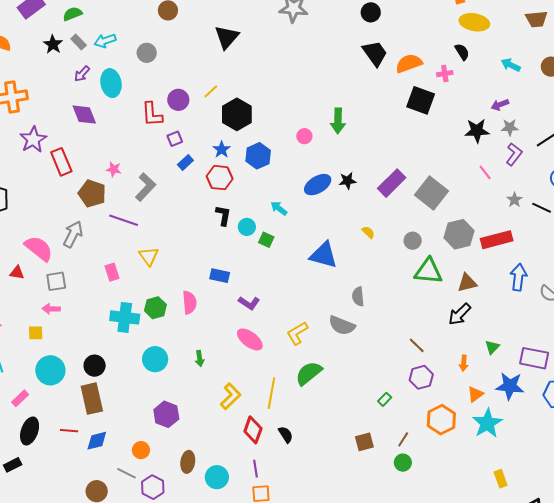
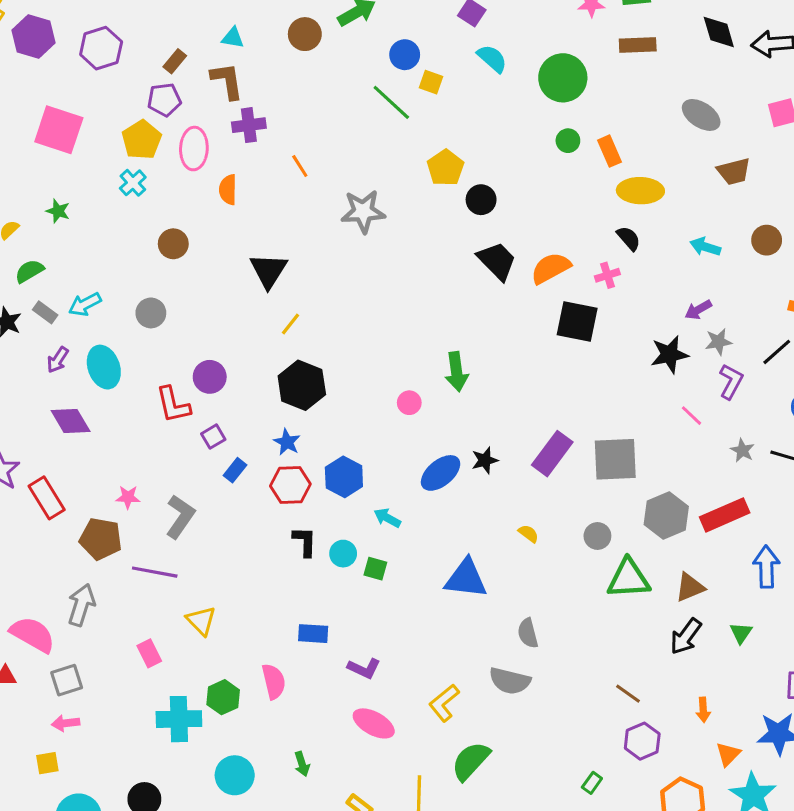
yellow line: (211, 91) -> (290, 324), moved
blue hexagon: (258, 156) -> (344, 477), moved
gray square: (432, 193) -> (615, 459), turned -32
green triangle: (492, 347) -> (741, 633), moved

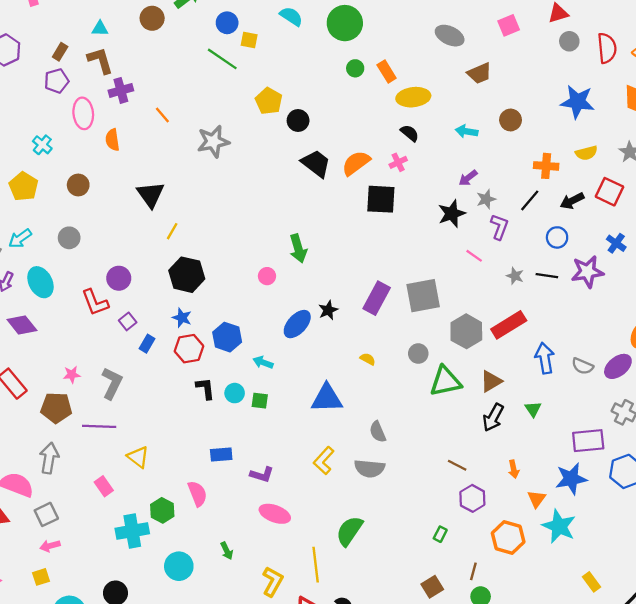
yellow pentagon: (142, 140) -> (24, 186), moved
yellow L-shape: (444, 703) -> (324, 461), moved

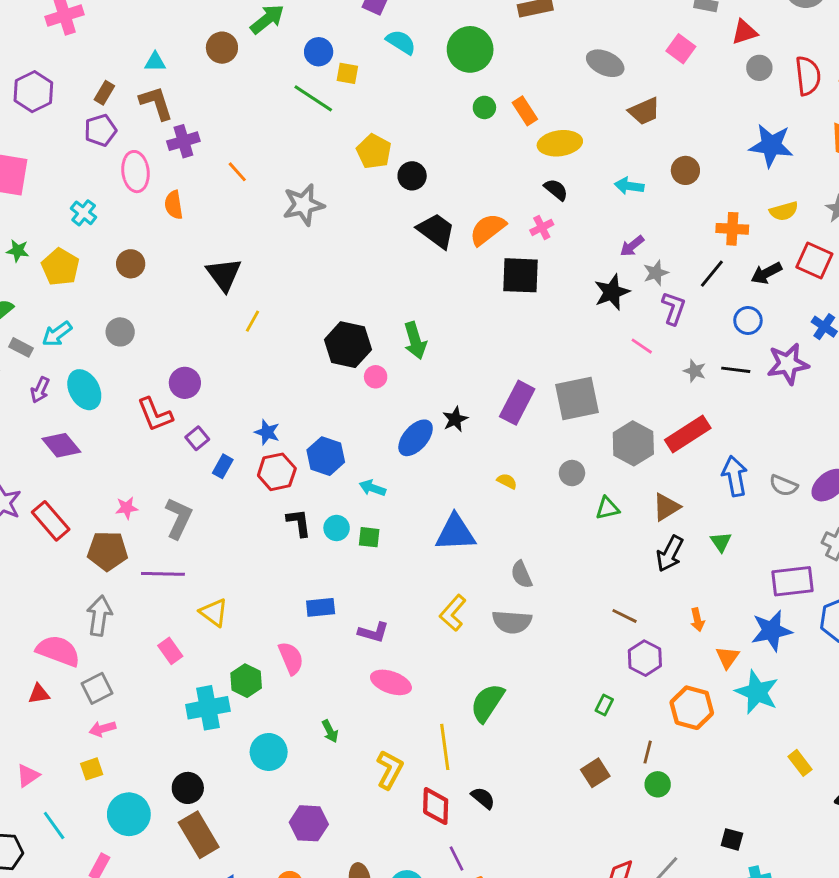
pink square: (509, 25) -> (681, 49), turned -30
black hexagon: (187, 275) -> (348, 345), moved
green triangle: (445, 381) -> (607, 508), size x0.6

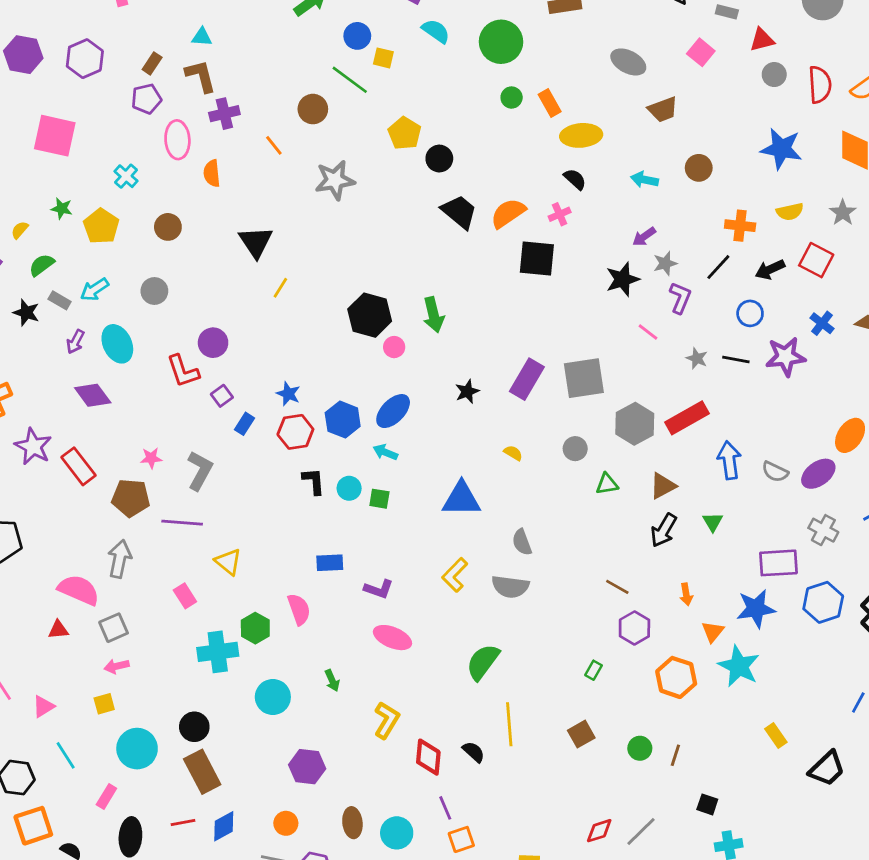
brown circle: (222, 48) -> (313, 109), moved
blue ellipse: (416, 438) -> (393, 411), moved
yellow line: (445, 747) -> (509, 724), moved
brown line: (648, 752) -> (675, 755), moved

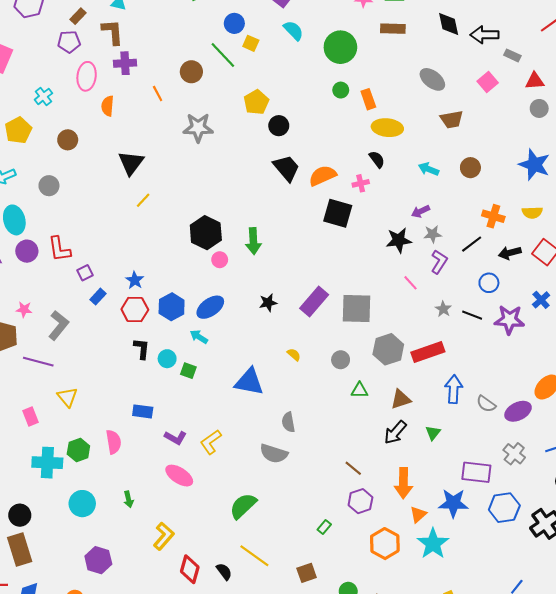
purple circle: (213, 343) -> (27, 251), moved
yellow L-shape: (455, 575) -> (211, 442), moved
orange arrow: (686, 594) -> (403, 483), size x1.8
yellow line: (509, 724) -> (254, 556), turned -60

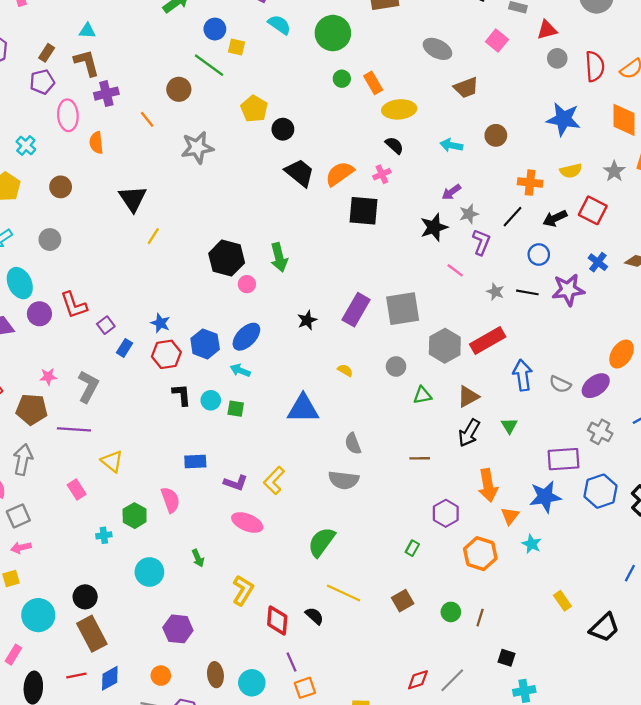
cyan cross: (47, 463) -> (104, 535), size x0.5
brown line: (353, 468) -> (420, 458), moved, turned -30
cyan star: (433, 544) -> (532, 544), size x0.6

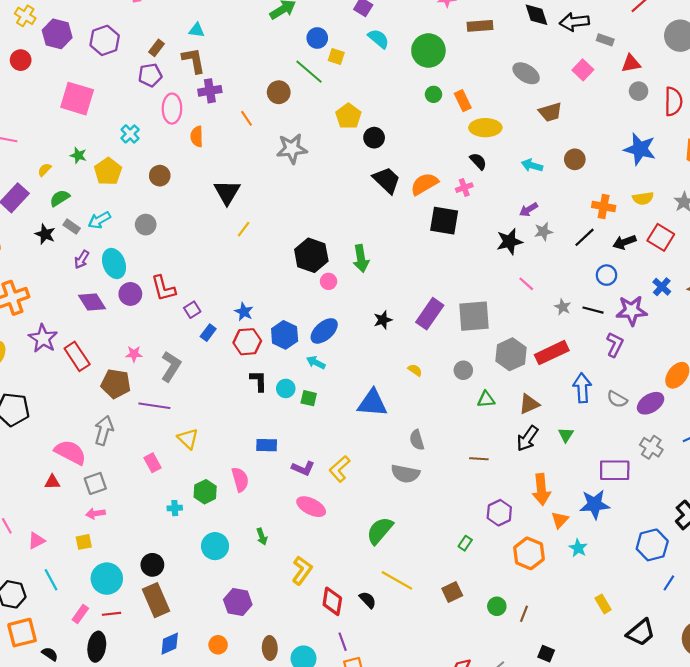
purple L-shape: (481, 242) -> (615, 345), moved
blue hexagon: (600, 491) -> (652, 545), moved
red line: (76, 676) -> (111, 614), moved

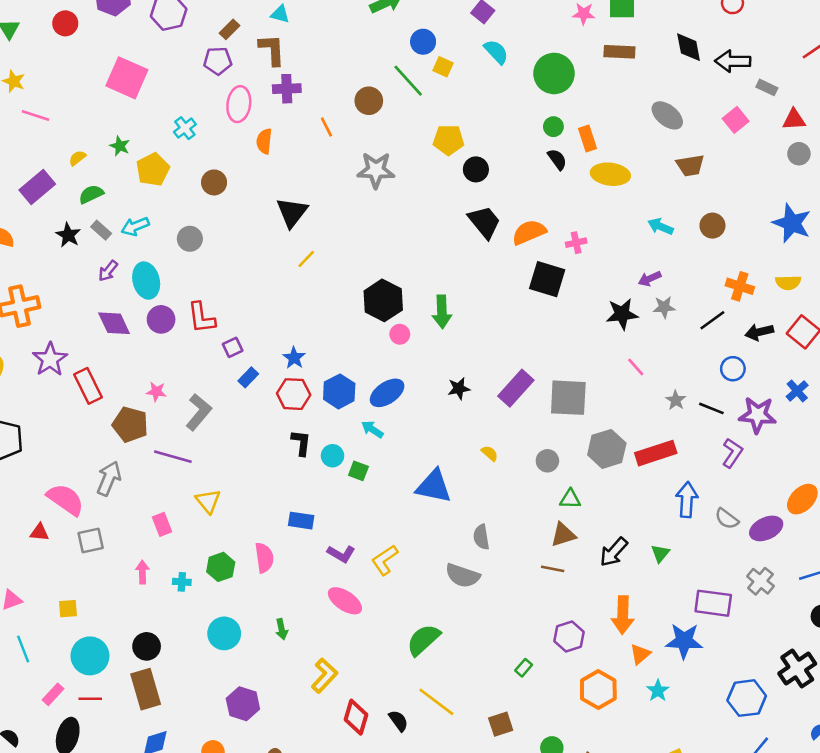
yellow pentagon: (348, 116) -> (449, 140), turned 30
black semicircle: (478, 161) -> (557, 159), moved
brown triangle: (529, 404) -> (563, 535), moved
pink arrow: (95, 514) -> (142, 572), moved, turned 90

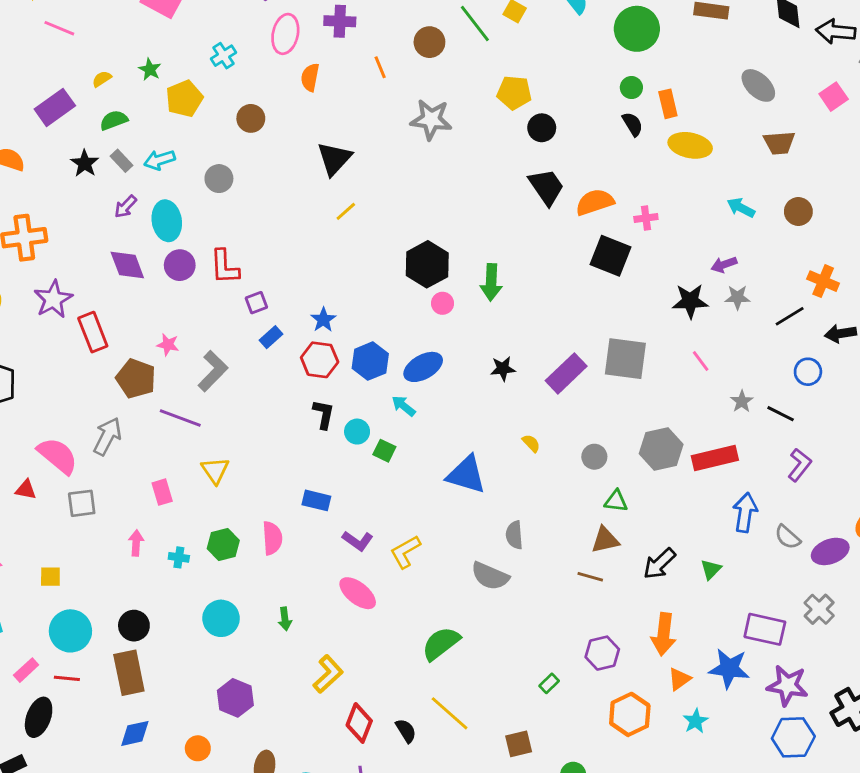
gray square: (568, 398) -> (625, 359), moved
purple star: (758, 415) -> (787, 685), moved

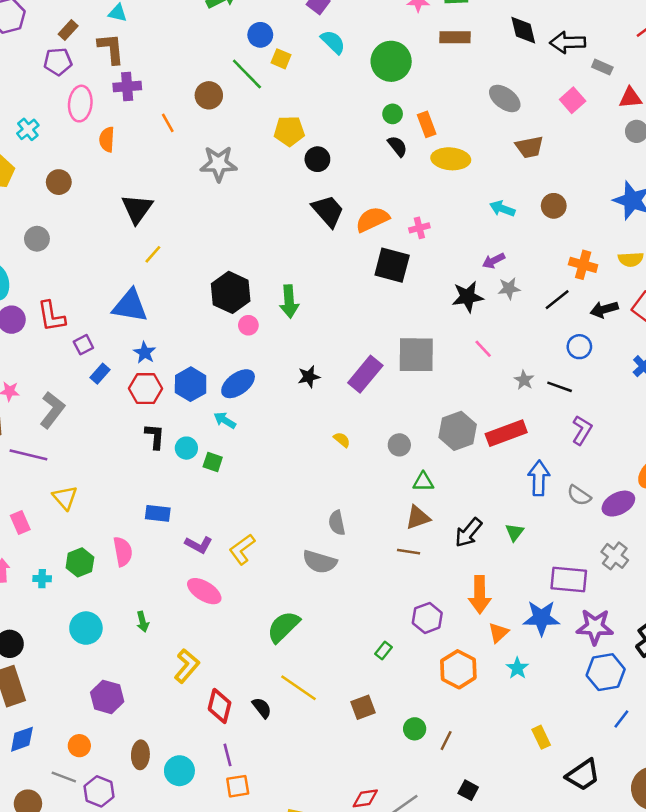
blue triangle: (466, 475) -> (130, 306), moved

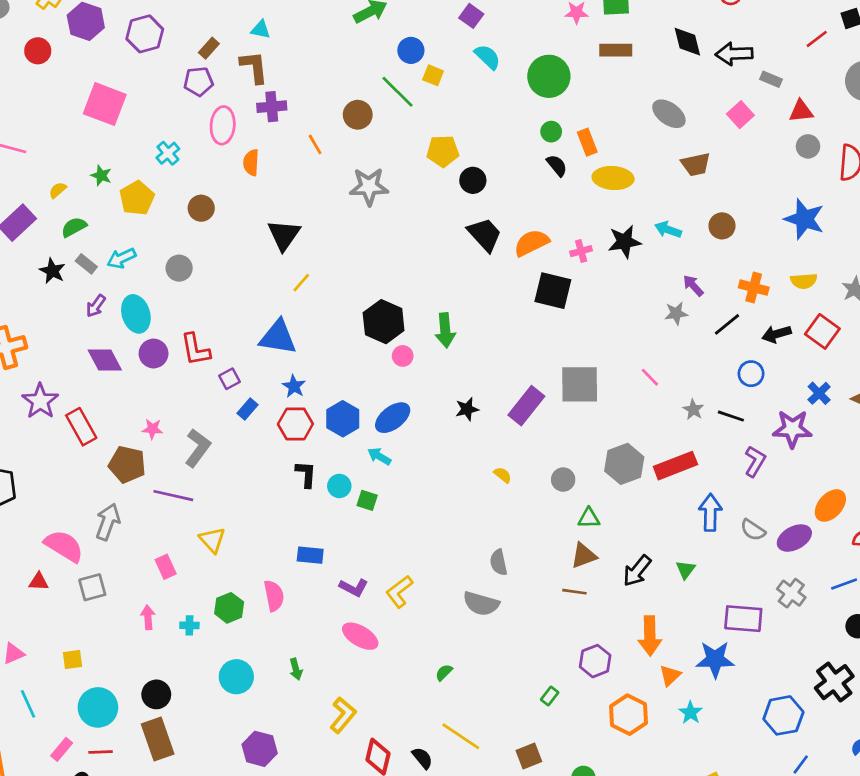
purple arrow: (494, 261) -> (693, 286), moved, turned 75
black star: (468, 297) -> (624, 242), moved
green semicircle: (283, 627) -> (444, 672), size x0.5
purple star: (595, 627) -> (792, 429), moved

